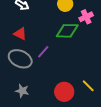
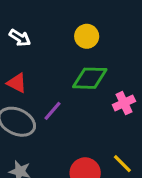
pink cross: (86, 17) -> (124, 103), moved

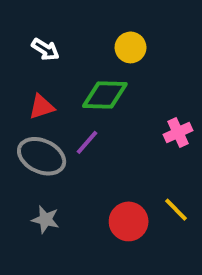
green diamond: (90, 78) -> (105, 95), moved
red triangle: (17, 83) -> (42, 107), turned -45

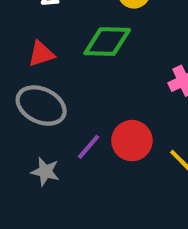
purple line: (87, 142) -> (89, 147), moved
red circle: (129, 221) -> (132, 141), moved

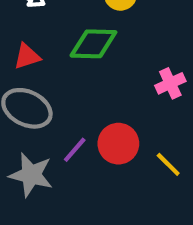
gray star: (45, 172) -> (31, 175), size x1.5

